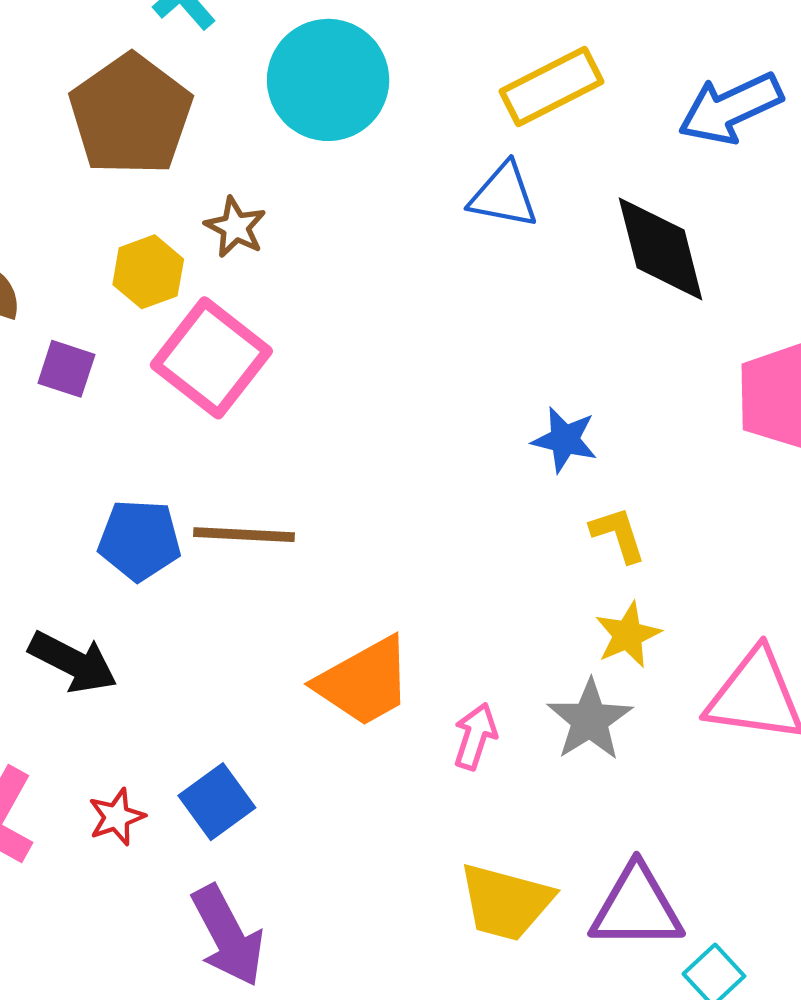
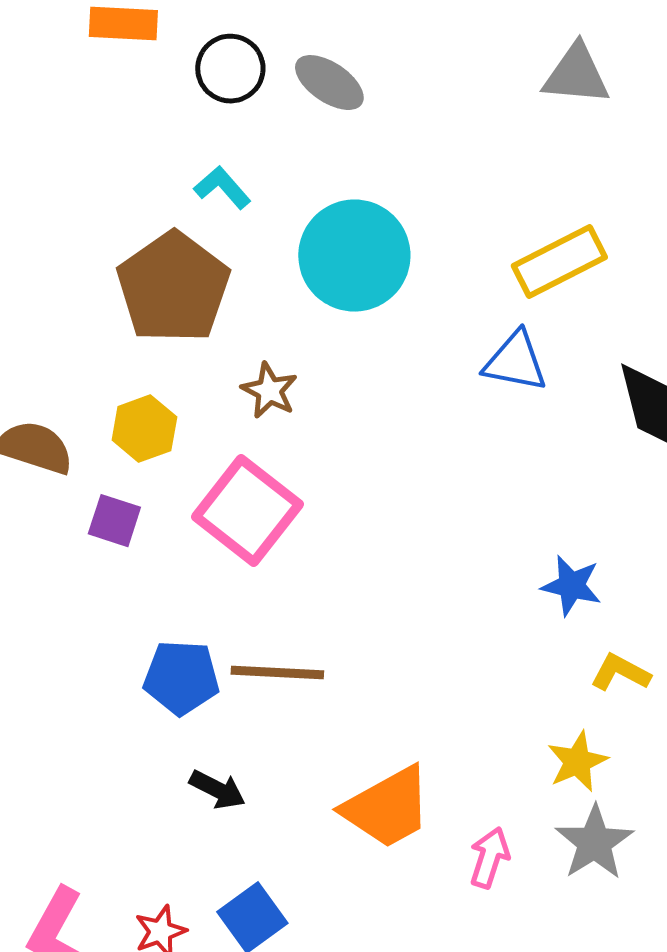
yellow hexagon: (148, 272) -> (144, 429), moved
yellow L-shape: (618, 535) -> (620, 673), turned -44
yellow star: (628, 635) -> (577, 762), moved
black arrow: (73, 662) -> (217, 790), moved, size x0.7

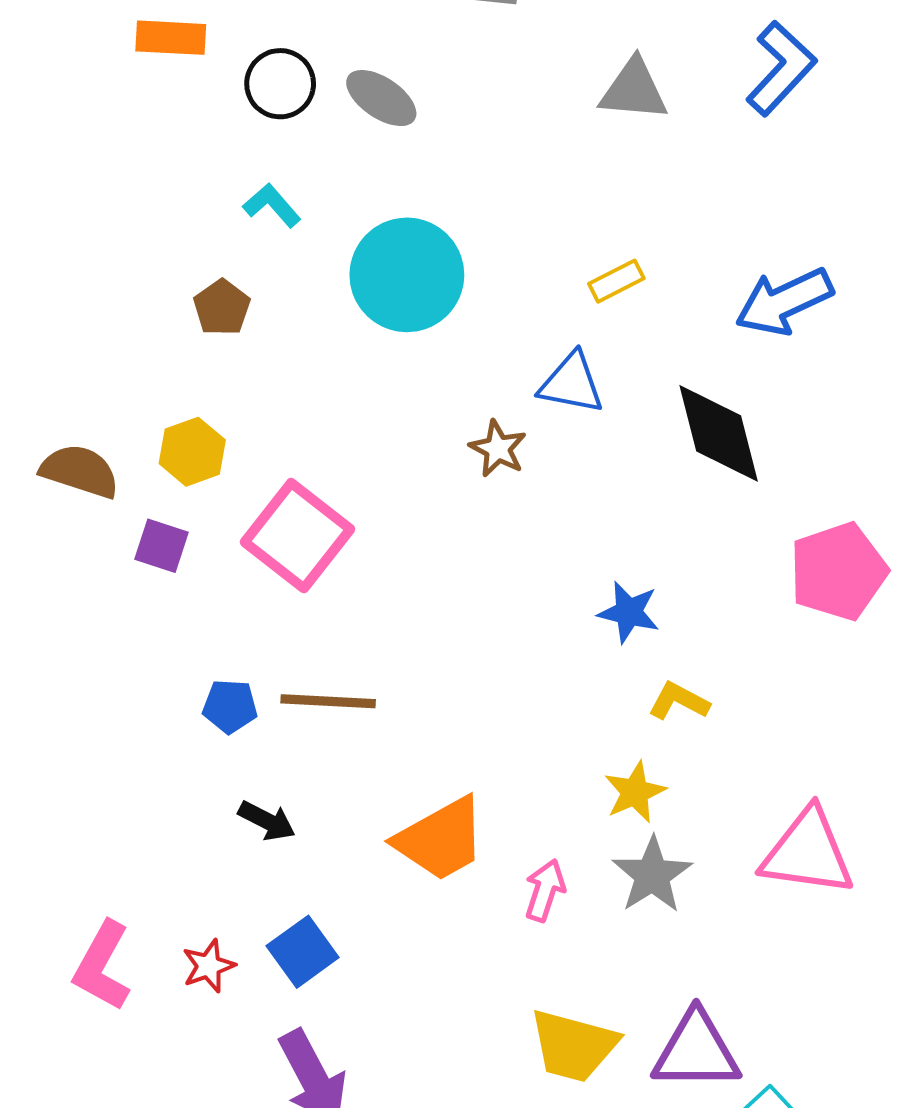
yellow rectangle: (559, 262) -> (616, 281), size x0.6
brown pentagon: (173, 288) -> (222, 308), size x0.5
brown star: (269, 391) -> (498, 449), moved
blue pentagon: (181, 678) -> (230, 706), size x0.7

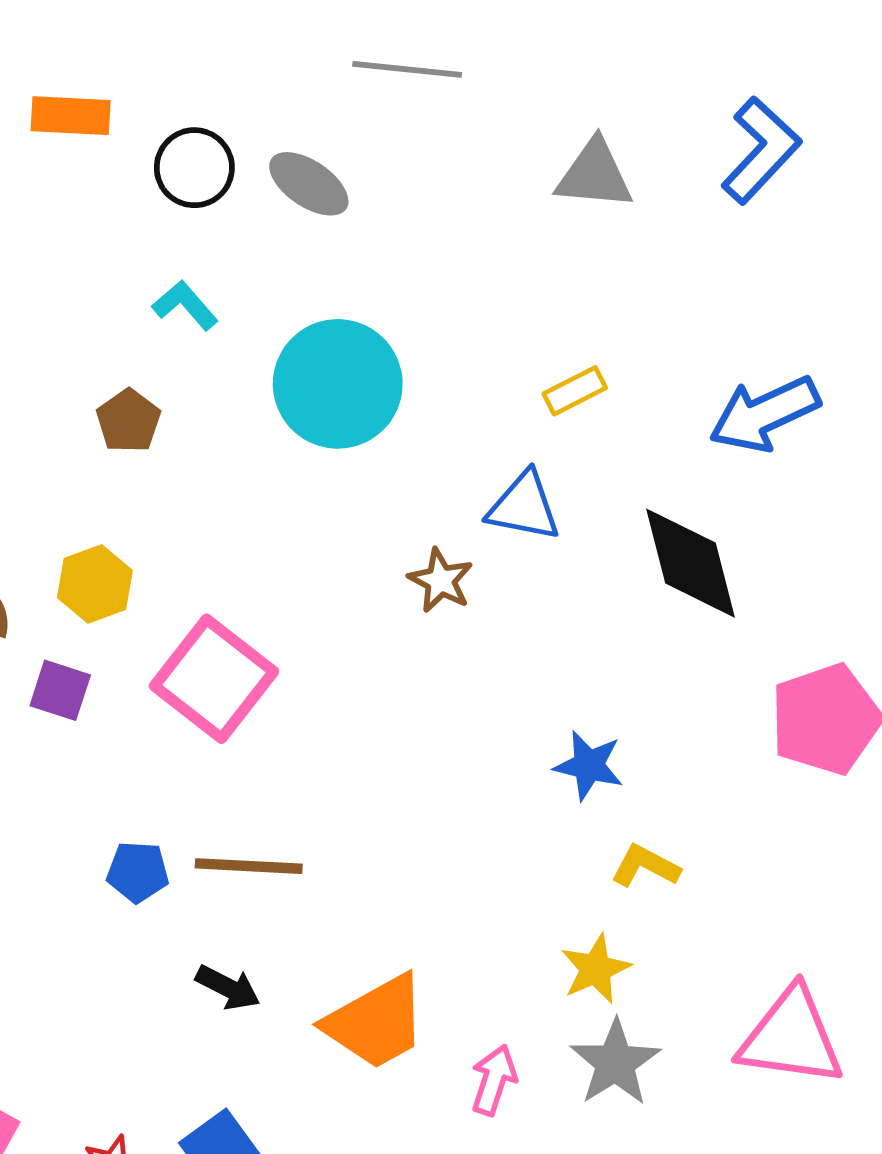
black arrow: (267, 821) -> (228, 987), moved

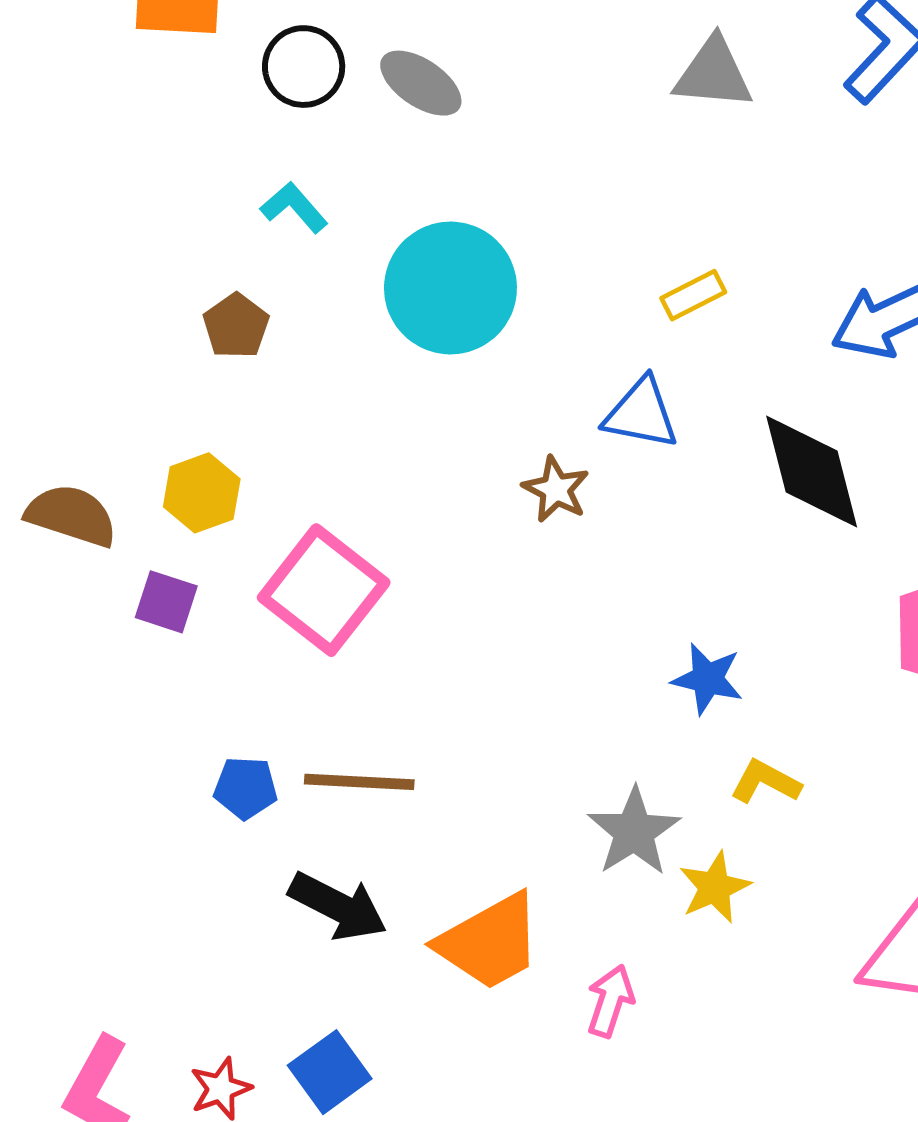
black arrow: (228, 987) -> (338, 906), size x1.5
gray star: (615, 1063) -> (634, 832), moved

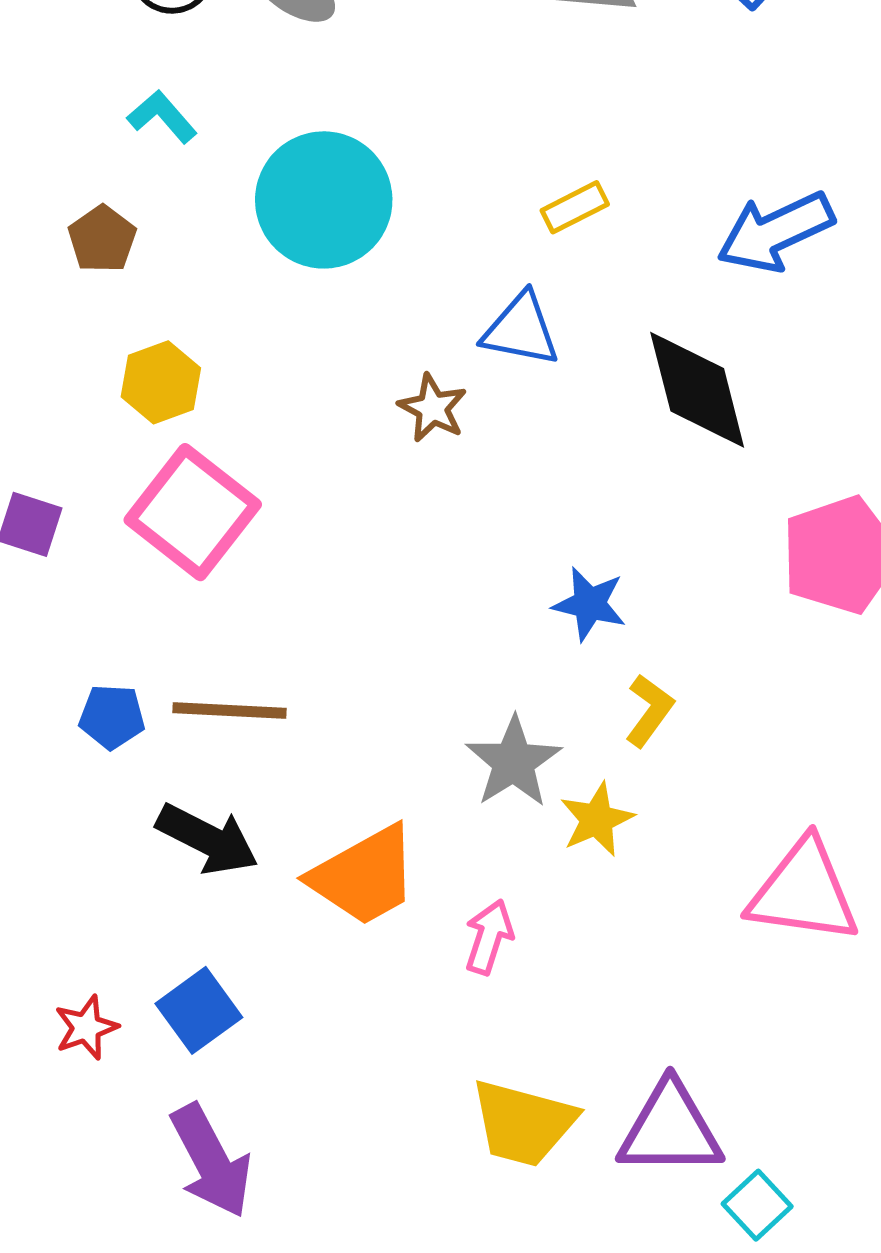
yellow hexagon: (202, 493) -> (161, 382), moved
yellow L-shape: (766, 782) -> (649, 710), turned 98

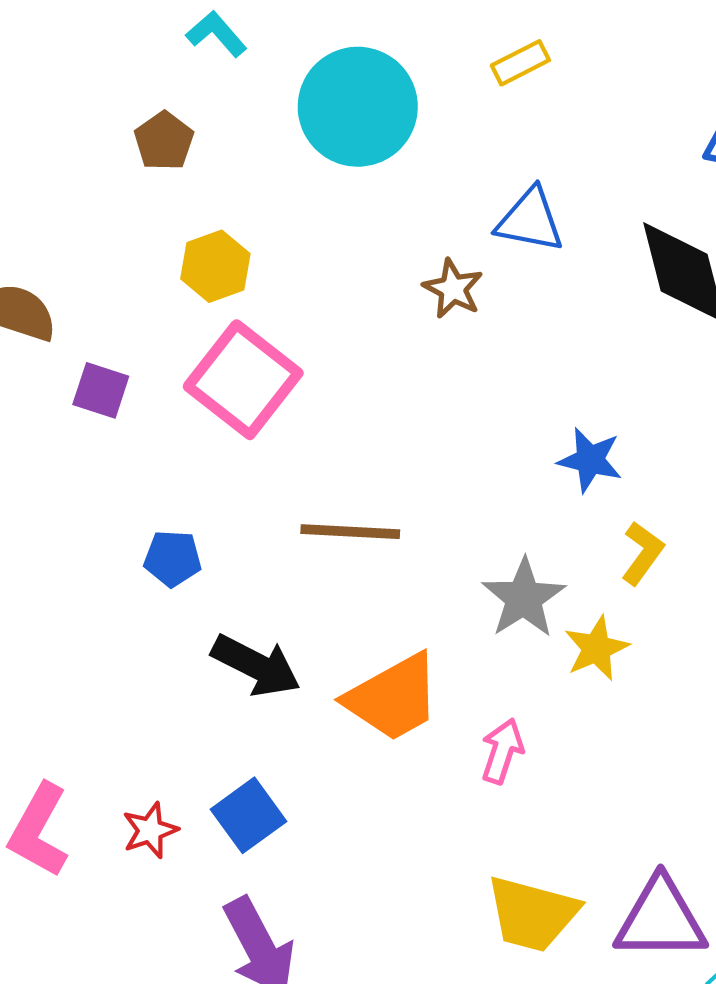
yellow rectangle: (575, 207) -> (520, 63), moved
brown line: (229, 710) -> (350, 532), moved

